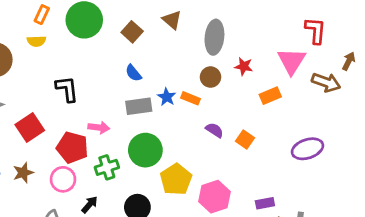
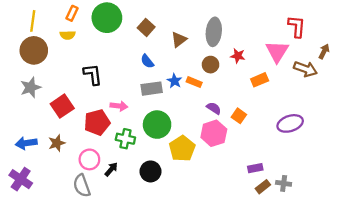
brown triangle: (172, 20) -> (179, 39), moved, turned 42
red pentagon: (72, 147) -> (97, 122), turned -30
green cross: (107, 167) -> (125, 139), turned 30
pink circle: (63, 179) -> (89, 159), moved
pink hexagon: (214, 197) -> (214, 133), moved

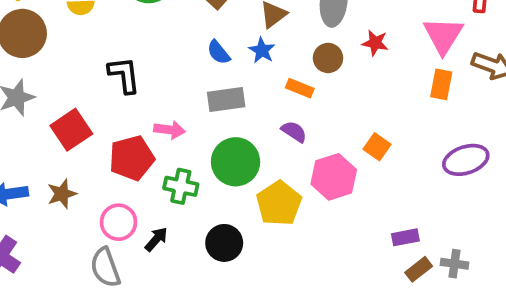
orange rectangle: (260, 80) -> (441, 84), moved, turned -56
blue star: (175, 81) -> (262, 50), moved
purple semicircle: (214, 108) -> (294, 132), moved

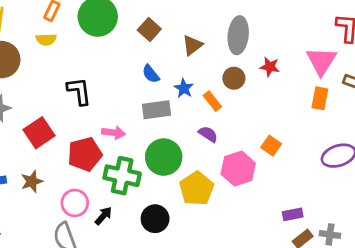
blue star: (262, 50) -> (184, 88), moved
orange rectangle: (300, 88) -> (212, 101), turned 30
green cross: (181, 186) -> (122, 176), size x1.4

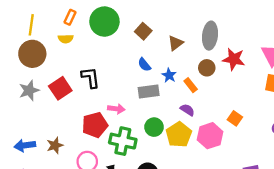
red star: (270, 67) -> (234, 59), size x1.5
red square: (39, 133) -> (60, 88), moved
green circle: (164, 157) -> (154, 127), size x0.7
yellow pentagon: (197, 189) -> (179, 135), moved

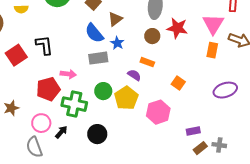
brown triangle: (176, 43) -> (115, 19), moved
blue semicircle: (144, 65) -> (94, 33), size x1.5
orange rectangle: (191, 85) -> (147, 62), moved, turned -32
pink hexagon: (210, 136) -> (158, 112), moved

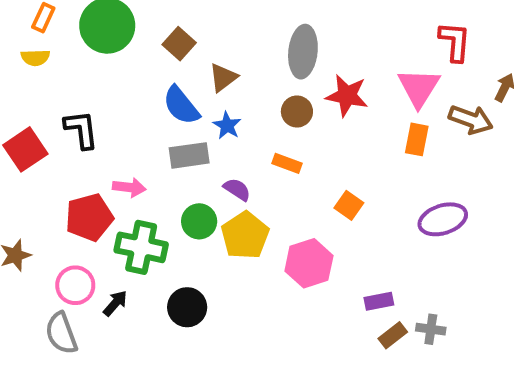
purple semicircle: (134, 75) -> (237, 189), moved

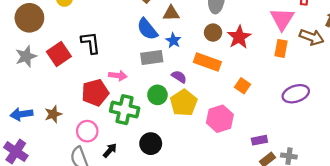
brown triangle: (223, 78) -> (171, 13), turned 36
red star: (347, 96) -> (239, 37), moved, turned 30
orange rectangle: (287, 163) -> (207, 62), size x1.6
black arrow: (115, 303) -> (110, 150), moved

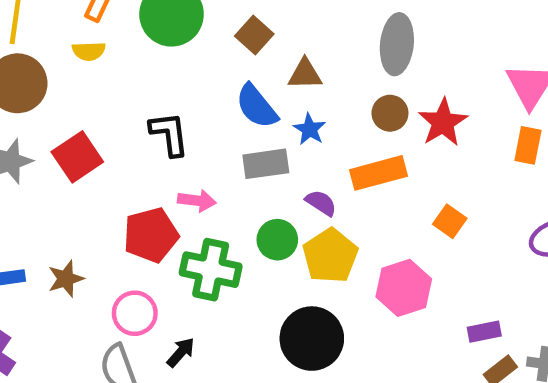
black L-shape: (91, 43) -> (169, 134), moved
orange rectangle: (207, 62) -> (378, 173), turned -35
black circle: (151, 144) -> (312, 339), moved, size x1.4

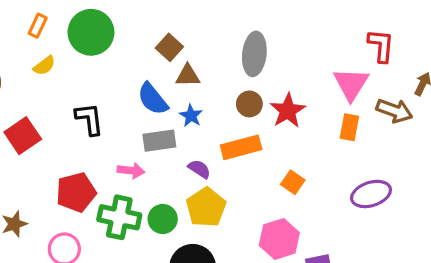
brown square: (254, 35) -> (169, 47), moved
yellow semicircle: (89, 51) -> (44, 66), moved, turned -35
pink arrow: (197, 201) -> (131, 171), moved
green circle: (277, 240) -> (163, 219), moved
pink hexagon: (404, 288) -> (279, 239), moved

